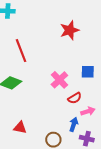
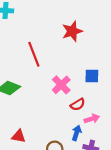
red line: (21, 51) -> (34, 54), moved

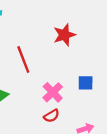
red semicircle: (78, 104) -> (52, 116), moved

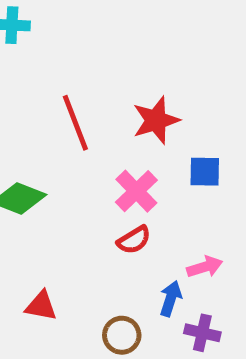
red star: (64, 35) -> (156, 120), moved

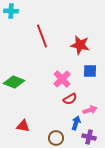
red star: (156, 120) -> (80, 45), moved, turned 30
red line: (75, 123) -> (42, 36), moved
red semicircle: (134, 240) -> (70, 99), moved

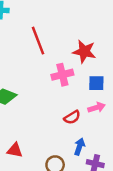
pink cross: (62, 79) -> (62, 75), moved, turned 30
pink arrow: (90, 110) -> (96, 108), moved

